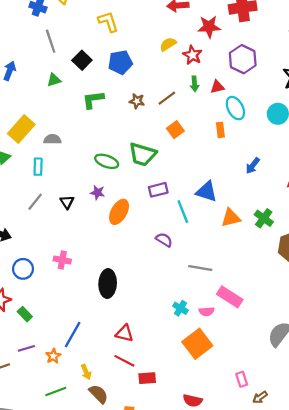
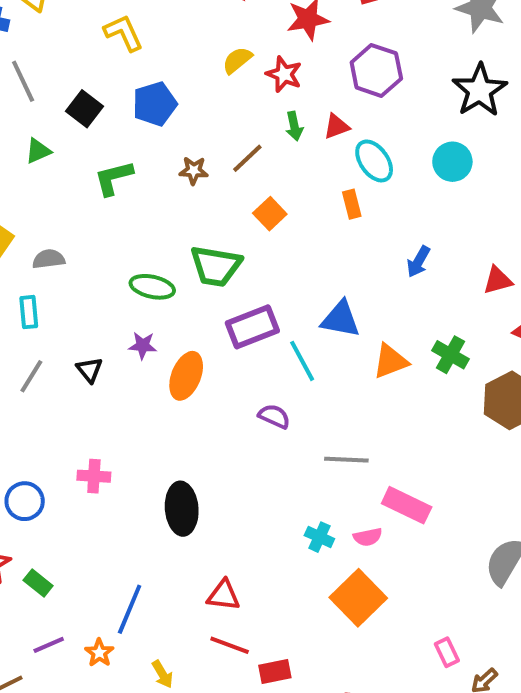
purple rectangle: (158, 190) -> (252, 327), size x1.4

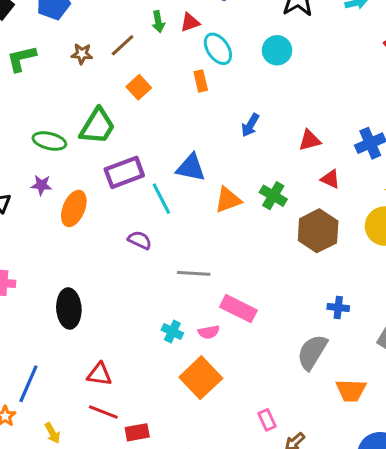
green trapezoid: (216, 266) -> (97, 126), turned -69

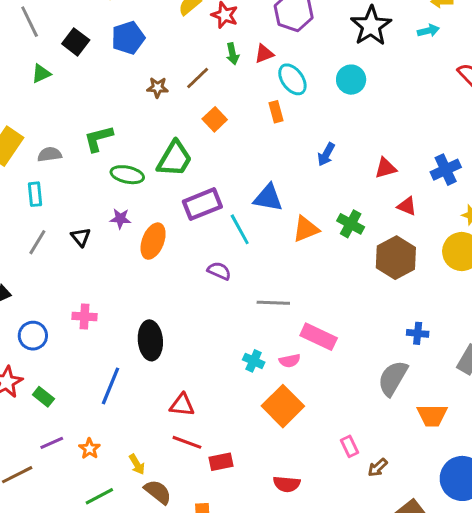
green L-shape: (21, 59) -> (98, 138), moved
blue line: (28, 384) -> (111, 386), moved

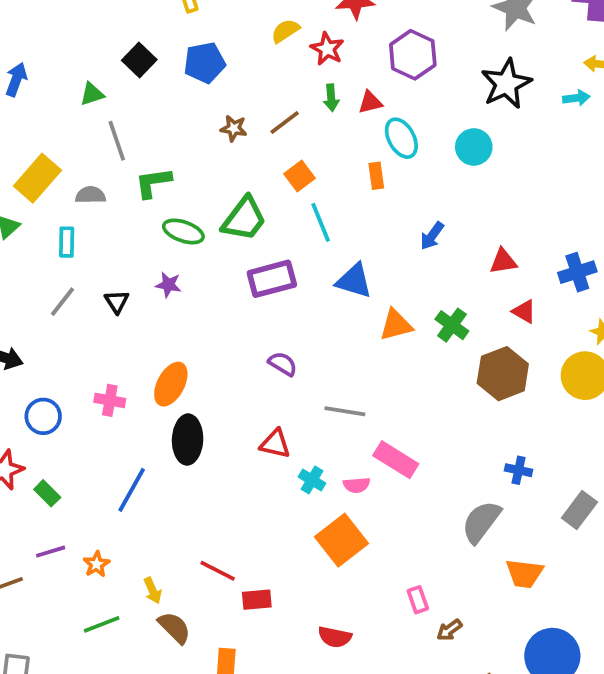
gray line: (30, 22) -> (117, 141), moved
cyan line: (240, 229) -> (321, 222), moved
orange ellipse: (153, 241) -> (171, 384), moved
red triangle: (182, 405) -> (275, 444), moved

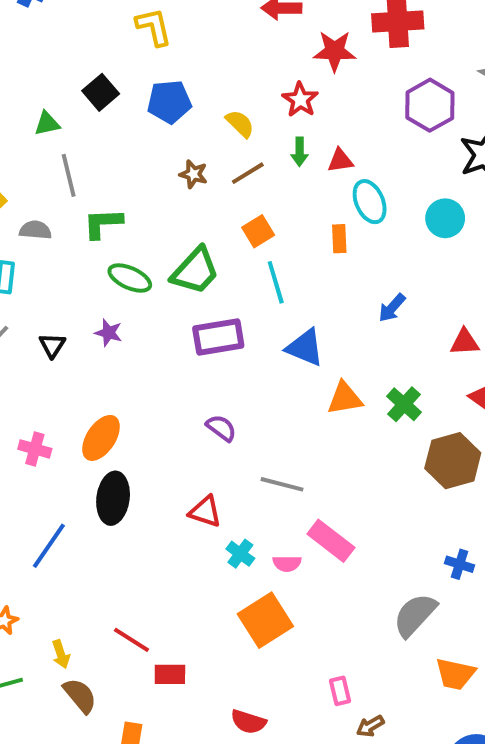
yellow semicircle: (285, 31) -> (240, 124), moved, turned 72
purple hexagon: (413, 55) -> (430, 105), moved

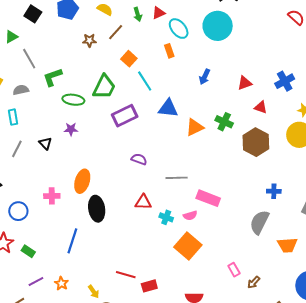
cyan circle: (445, 218) -> (218, 26), size x1.5

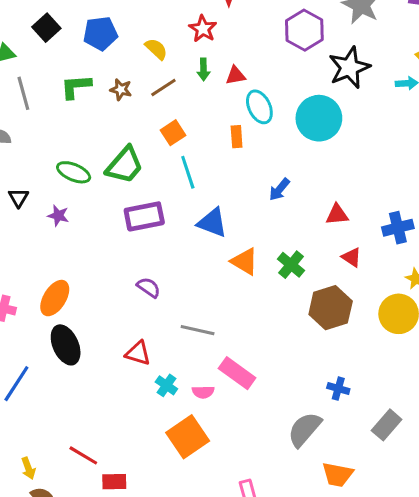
green L-shape: (53, 77) -> (76, 86), moved
orange triangle: (195, 127) -> (245, 261), turned 42
black triangle: (45, 143) -> (18, 198), moved
black ellipse: (97, 209) -> (66, 345), turned -30

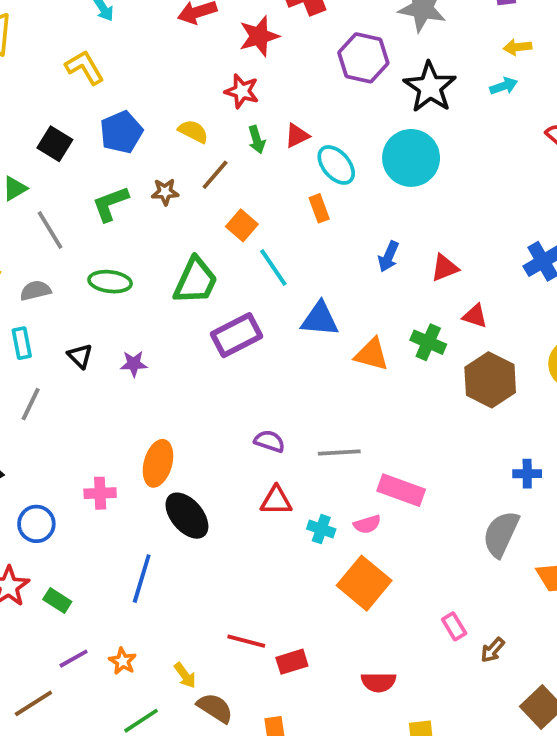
green ellipse: (74, 172) -> (110, 282), moved
red triangle: (337, 215) -> (445, 268), moved
red triangle: (352, 257) -> (475, 316), moved
purple semicircle: (149, 287) -> (270, 441), moved

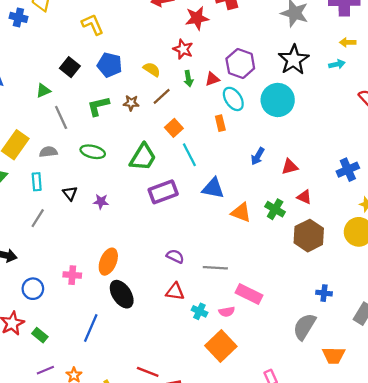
purple hexagon: (363, 58) -> (240, 64), moved
blue pentagon: (121, 132) -> (110, 65), turned 30

